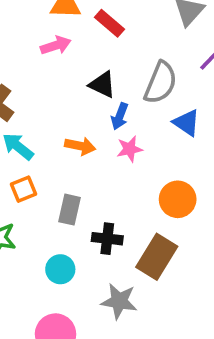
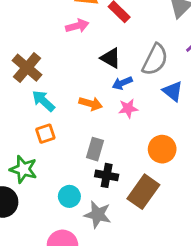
blue arrow: (120, 116) -> (122, 83), turned 42
gray rectangle: (70, 210) -> (95, 149), moved
gray star: (119, 301) -> (98, 215), moved

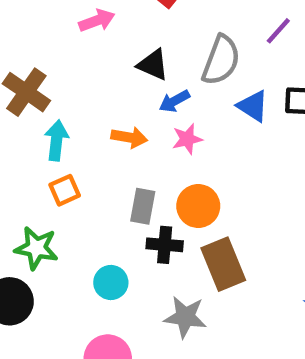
cyan arrow: (43, 101) -> (56, 140), turned 60
orange circle: (162, 149) -> (198, 206), moved
brown rectangle: (143, 192) -> (223, 264), turned -52
gray star: (98, 215) -> (185, 317), moved

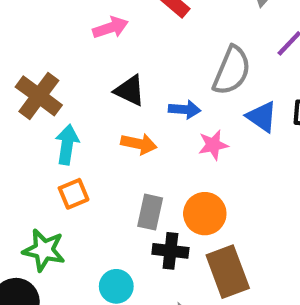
black triangle: (153, 65) -> (130, 90), moved
blue arrow: (174, 101) -> (185, 109), turned -148
pink star: (187, 139) -> (213, 145), moved

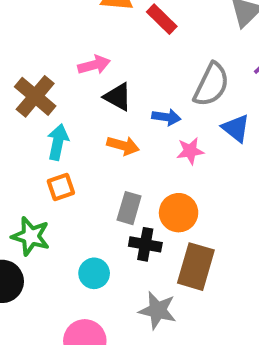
pink arrow: (111, 28) -> (94, 65), moved
brown rectangle: (228, 272) -> (196, 267), turned 33

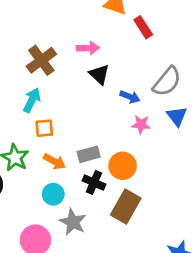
cyan arrow: (58, 142) -> (32, 100), moved
orange arrow: (123, 146) -> (54, 161), moved
gray rectangle: (129, 208) -> (89, 154), turned 45
gray star: (158, 310) -> (73, 222), moved

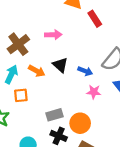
black triangle: (99, 74) -> (60, 65), moved
orange arrow: (54, 161) -> (37, 71), moved

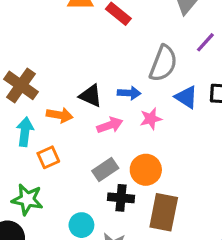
pink arrow: (53, 35) -> (110, 125), moved

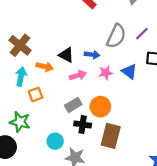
purple line: (205, 42) -> (142, 34), moved
blue triangle: (186, 97) -> (129, 71), moved

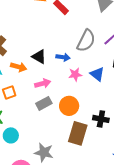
pink arrow: (78, 75) -> (43, 83), moved
black cross: (83, 124) -> (101, 119), moved
cyan circle: (55, 141) -> (11, 135), moved

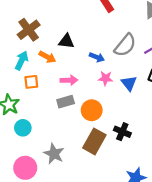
black triangle: (39, 57) -> (66, 41), moved, turned -35

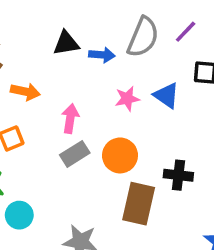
black triangle: (66, 41) -> (66, 43), moved
blue arrow: (97, 57) -> (102, 55), moved
pink arrow: (69, 80) -> (70, 118), turned -63

